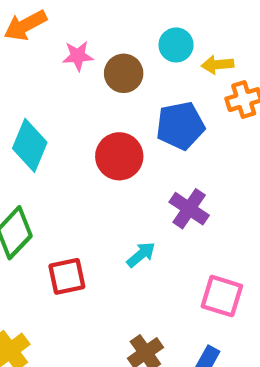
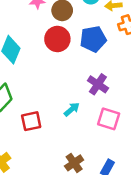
red circle: (119, 156) -> (57, 39), moved
pink square: (222, 296) -> (109, 119), moved

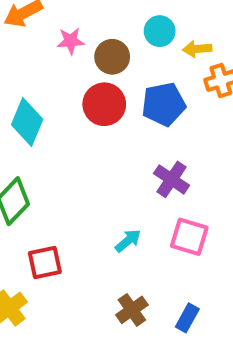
cyan arrow: (72, 109) -> (128, 241), moved
red square: (31, 121) -> (45, 262), moved

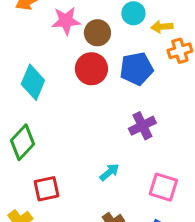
pink star: (71, 41) -> (66, 21), size x1.4
purple cross: (171, 179) -> (142, 126), turned 30
pink square: (189, 237) -> (163, 187), moved

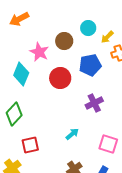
pink star: (66, 21) -> (39, 52), moved, turned 30
yellow arrow: (162, 27) -> (107, 37), turned -40
red circle: (91, 69) -> (60, 78), moved

